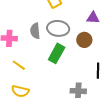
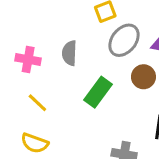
gray ellipse: (58, 28) -> (124, 40), moved, turned -65

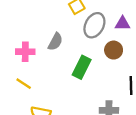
gray semicircle: (69, 53) -> (55, 42), turned -144
yellow line: (37, 103) -> (24, 84), moved

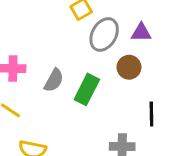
gray semicircle: (55, 42) -> (54, 80), moved

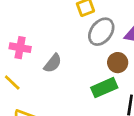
green rectangle: (87, 89) -> (104, 88), moved, turned 30

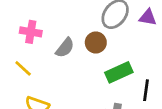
brown circle: (118, 63) -> (96, 43), moved

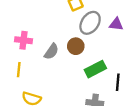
yellow line: (23, 68) -> (19, 70), turned 56

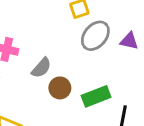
brown circle: (76, 46) -> (60, 88), moved

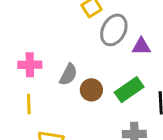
purple triangle: (129, 41) -> (141, 46), moved

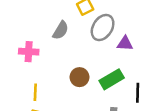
gray semicircle: (68, 74) -> (61, 30), moved
yellow line: (29, 104) -> (35, 92), moved

